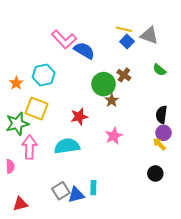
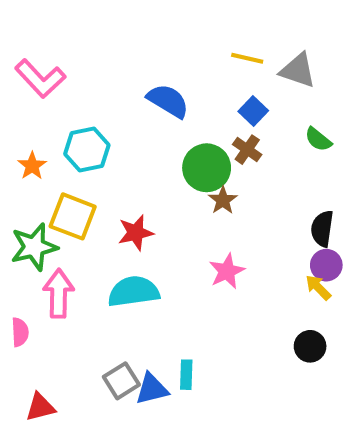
pink L-shape: (64, 39) -> (40, 79), moved
blue square: (127, 41) -> (253, 111), moved
red star: (79, 117) -> (136, 233), moved

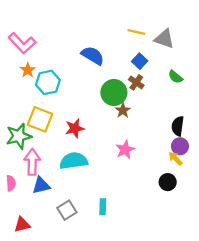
orange star: (32, 166) -> (28, 70), moved
black circle: (310, 346) -> (168, 182), moved
blue triangle: (152, 389) -> (41, 185), moved

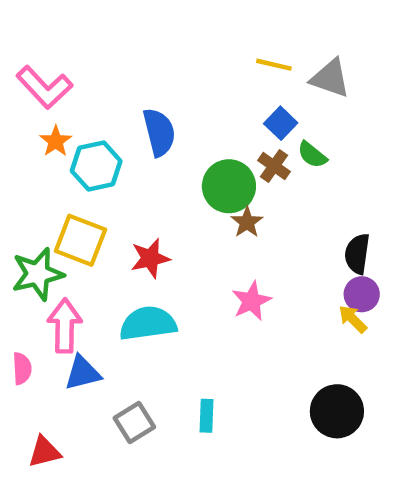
blue semicircle: (93, 56) -> (159, 132), moved, turned 45
green semicircle: (175, 77) -> (312, 155), moved
black circle: (168, 182) -> (337, 411), moved, size x1.5

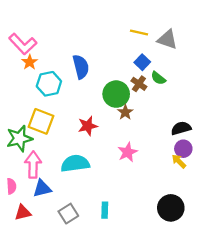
orange star: (56, 141) -> (30, 62), moved
black semicircle: (357, 254) -> (181, 128), turned 66
red star: (150, 258) -> (88, 126), moved
red triangle: (44, 452) -> (23, 212), moved

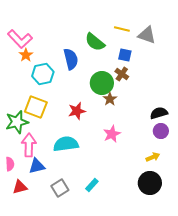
blue square: (142, 62) -> (125, 55), turned -32
green semicircle: (158, 78) -> (95, 42), moved, size x1.5
yellow arrow: (179, 161) -> (153, 157), moved, turned 112
cyan rectangle: (105, 210) -> (92, 185), turned 40

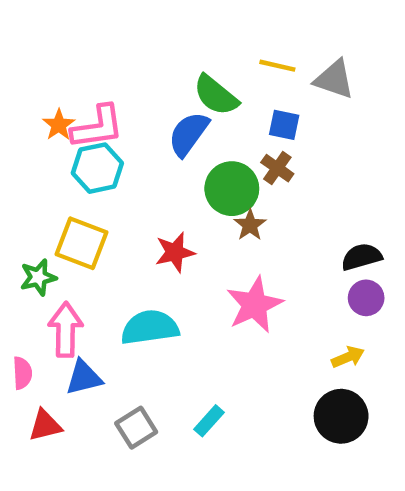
pink L-shape: (20, 39) -> (97, 127), moved, turned -55
blue semicircle: (71, 59) -> (189, 134), moved, turned -130
green star: (17, 122) -> (38, 277), size x0.7
pink star: (112, 134) -> (255, 305), size x1.4

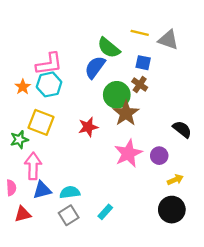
orange star: (59, 125) -> (23, 87), moved
brown star: (250, 225) -> (126, 113), size x1.6
black semicircle: (362, 257) -> (182, 129), turned 54
purple circle: (366, 298) -> (159, 156), moved
cyan semicircle: (150, 327) -> (70, 192), moved, size x0.7

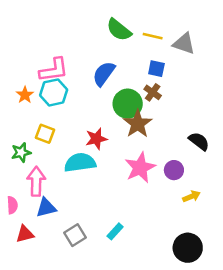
green semicircle: (109, 48) -> (119, 30), moved
yellow square: (41, 122) -> (45, 134), size x0.7
cyan semicircle: (70, 192) -> (80, 163), moved, size x1.4
black circle: (172, 210) -> (188, 248), moved

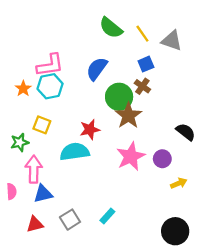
yellow line: (153, 36) -> (142, 34), turned 42
blue square: (156, 69) -> (146, 64), turned -35
red triangle: (25, 234) -> (35, 224), moved

